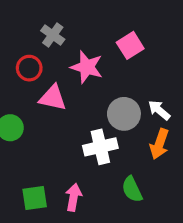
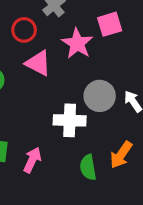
pink square: (130, 45) -> (110, 24), moved
orange arrow: (159, 144) -> (121, 155), moved

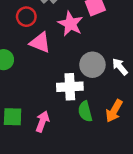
green semicircle: (88, 167) -> (85, 111), moved

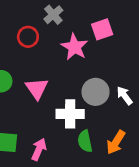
pink triangle: (40, 43) -> (37, 89), moved, turned 30

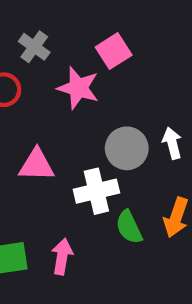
pink triangle: (37, 89) -> (36, 165), turned -40
white arrow: (125, 96) -> (172, 143), turned 36

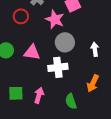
gray circle: (127, 148) -> (65, 42), moved
green semicircle: (129, 227) -> (71, 101), moved

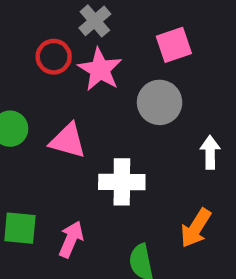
pink star: (55, 19) -> (100, 70), moved
gray circle: (65, 42) -> (160, 102), moved

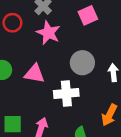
red circle: (54, 57) -> (12, 23), moved
gray circle: (160, 102) -> (82, 63), moved

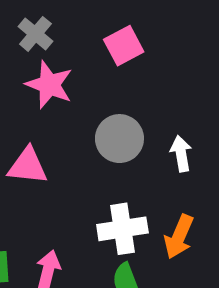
white cross: (66, 93) -> (122, 229), moved

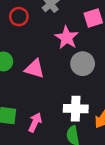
pink star: (49, 85) -> (67, 38), moved

